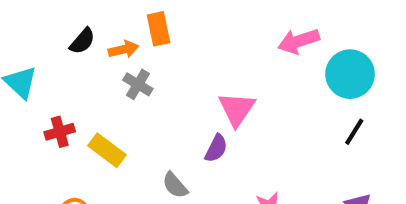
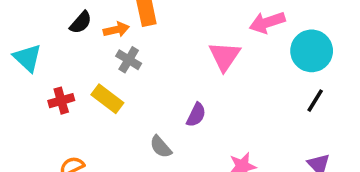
pink triangle: (237, 109) -> (225, 56), moved
yellow rectangle: (107, 150) -> (107, 99), moved

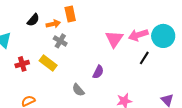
pink arrow: (267, 22) -> (138, 35), moved
black line: (315, 101) -> (144, 58), moved

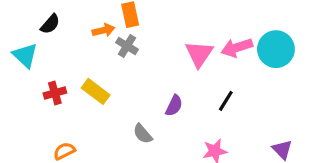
black semicircle: (33, 20) -> (50, 24), moved
gray cross: (60, 41) -> (127, 46), moved
black line: (144, 58) -> (226, 101), moved

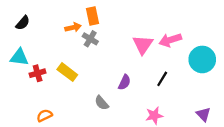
black semicircle: (50, 24) -> (23, 23), moved
cyan circle: (276, 49) -> (202, 59), moved
cyan triangle: (25, 55) -> (19, 57), moved, turned -36

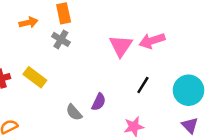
orange arrow: (73, 27) -> (28, 23), moved
cyan circle: (202, 59) -> (189, 90), moved
purple semicircle: (124, 82) -> (99, 102), moved

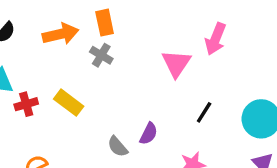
orange arrow: (28, 23) -> (60, 34), size x1.5
pink arrow: (152, 41) -> (215, 39), moved, turned -50

